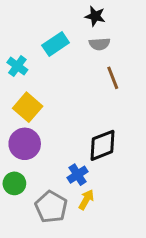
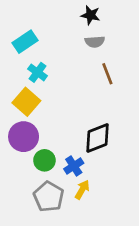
cyan rectangle: (56, 44) -> (25, 42), moved
cyan cross: (17, 66) -> (37, 72), moved
green circle: (14, 183) -> (44, 160), moved

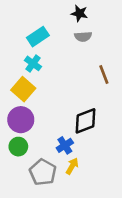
cyan rectangle: (25, 42) -> (38, 37), moved
brown line: (107, 74) -> (104, 74), moved
green circle: (44, 160) -> (18, 147), moved

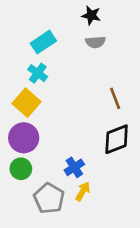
brown line: (104, 74) -> (115, 98), moved
black diamond: (86, 121) -> (117, 139), moved

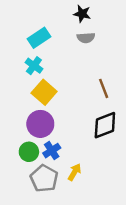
yellow square: (26, 103) -> (44, 92), moved
purple circle: (24, 138) -> (40, 124), moved
blue cross: (74, 167) -> (52, 151), moved
green circle: (21, 169) -> (29, 152), moved

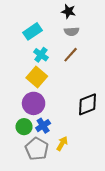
cyan cross: (34, 66) -> (41, 55), moved
brown line: (104, 88) -> (71, 55), moved, turned 63

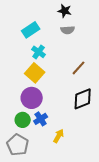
brown line: (71, 55) -> (79, 68), moved
gray pentagon: (37, 149) -> (18, 145), moved

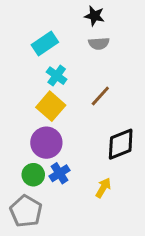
brown line: (79, 68) -> (100, 96), moved
yellow arrow: (59, 136) -> (103, 188), moved

